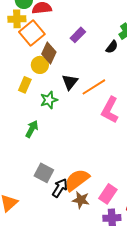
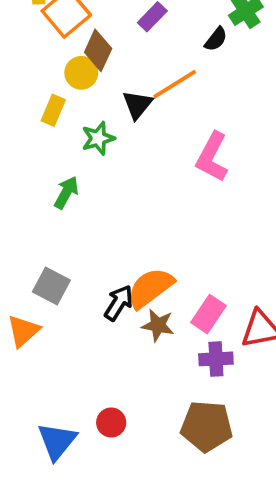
orange line: (94, 87) -> (175, 84), moved
gray square: (44, 173) -> (51, 286), moved

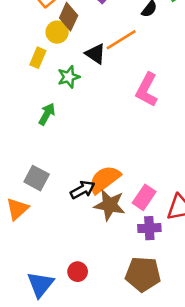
black triangle: (137, 105) -> (95, 54), turned -35
black arrow: (119, 303) -> (83, 190), turned 30
brown star: (158, 325) -> (110, 205), size x1.4

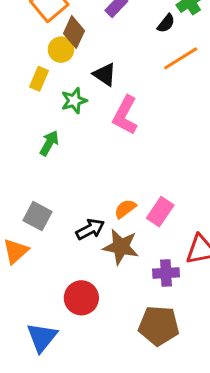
orange line: (121, 40) -> (181, 58), moved
pink L-shape: (147, 90) -> (125, 115), moved
orange semicircle: (104, 179) -> (125, 209), moved, size x0.6
pink rectangle: (144, 197) -> (160, 212), moved
red circle: (78, 272) -> (81, 298), moved, size x1.5

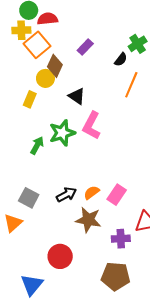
orange line: (181, 58) -> (131, 85), turned -35
green star: (74, 101) -> (62, 133), moved, size x1.4
black arrow: (90, 229) -> (66, 195), moved

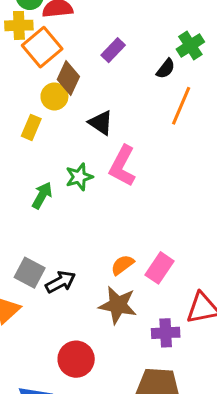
green star: (62, 133) -> (79, 177), size x0.7
black arrow: (66, 195) -> (61, 282), moved

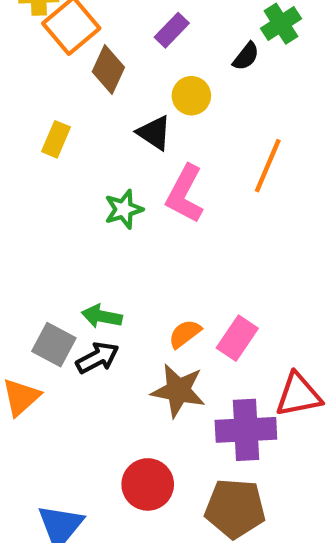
yellow circle: (54, 96) -> (191, 96), moved
orange line: (181, 106) -> (268, 166), moved
green arrow: (42, 195) -> (102, 316), moved, turned -108
purple cross: (166, 333) -> (246, 430), size x1.5
red circle: (76, 359) -> (148, 484), moved

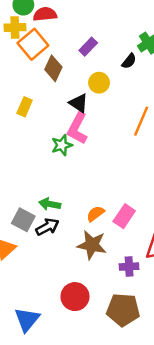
pink L-shape: (185, 194) -> (77, 128), moved
purple cross: (246, 430) -> (129, 267), size x0.6

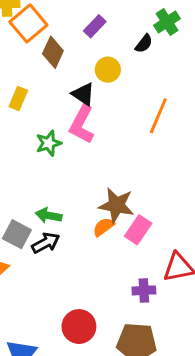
green star: (62, 145) -> (49, 143), moved
brown star: (92, 245) -> (116, 205), moved

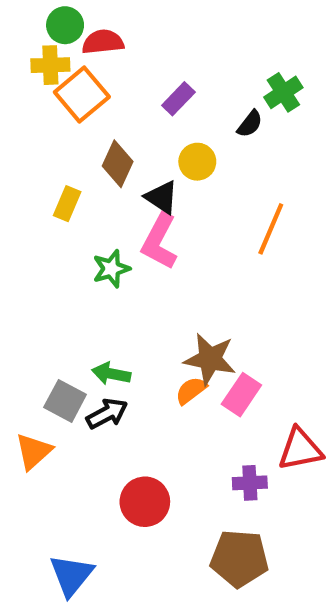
brown diamond: (53, 52) -> (118, 164), moved
red circle: (79, 327) -> (145, 502), moved

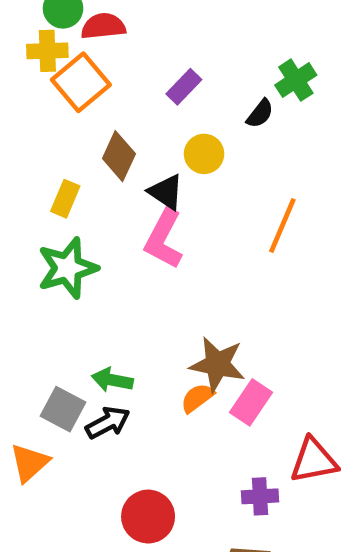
green star: (111, 269) -> (67, 268), moved, size x1.5

